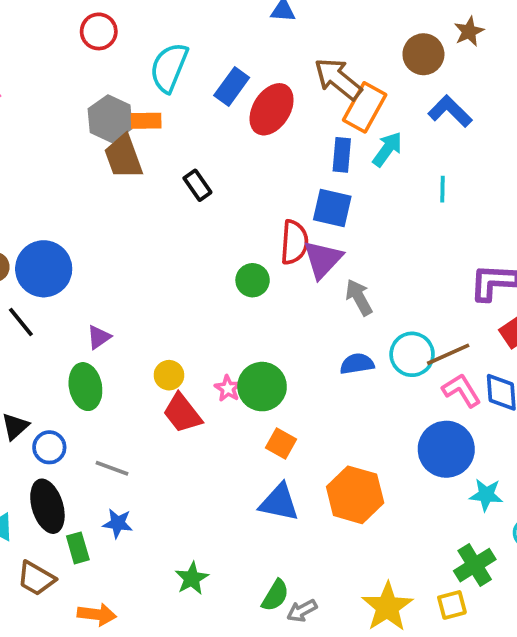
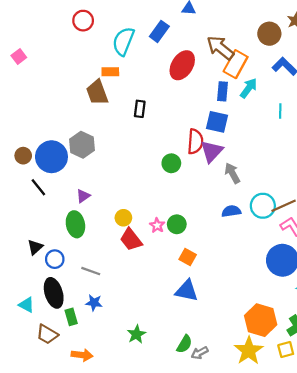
blue rectangle: (232, 87) -> (159, 31), moved
gray hexagon: (110, 119) -> (82, 145), moved
black rectangle: (197, 185) -> (140, 109), turned 42
green circle: (262, 387) -> (177, 224), size x0.7
orange hexagon: (355, 495) -> (261, 320), moved

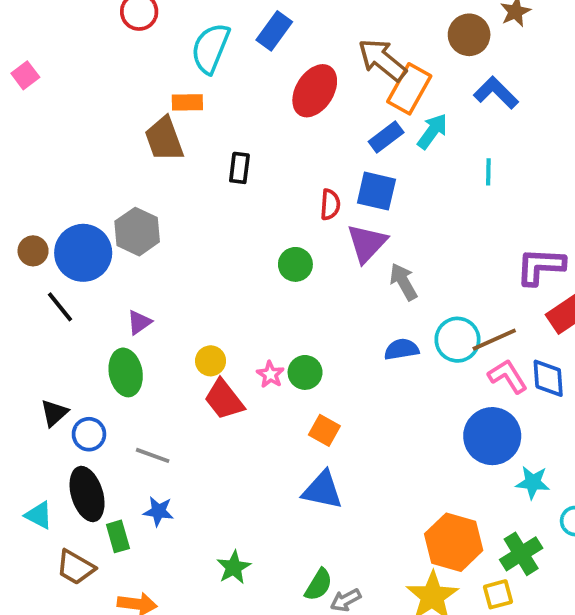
blue rectangle: (223, 91) -> (386, 137), turned 48
red semicircle: (195, 141) -> (330, 205), moved, size x0.7

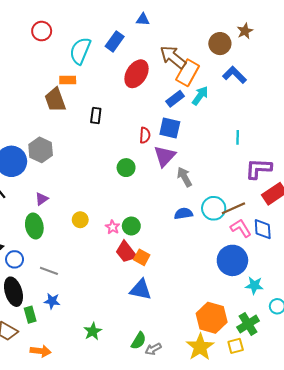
cyan line: (488, 172) -> (238, 137), moved
red trapezoid: (224, 399) -> (126, 252), moved

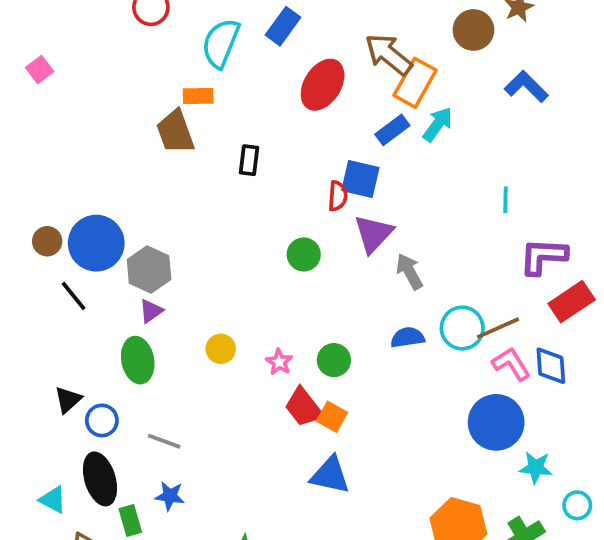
blue L-shape: (235, 75) -> (526, 87), moved
blue square: (170, 128) -> (360, 179), moved
gray hexagon: (41, 150) -> (149, 270), moved
green circle: (131, 226) -> (334, 360), moved

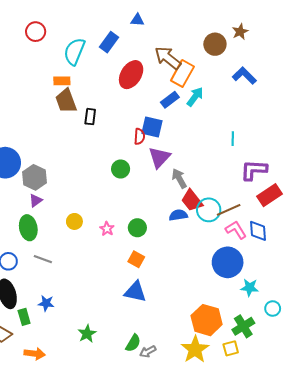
brown trapezoid: (175, 132) -> (66, 101), moved
red trapezoid: (304, 407) -> (192, 200), moved
gray line: (164, 441) -> (43, 259), moved

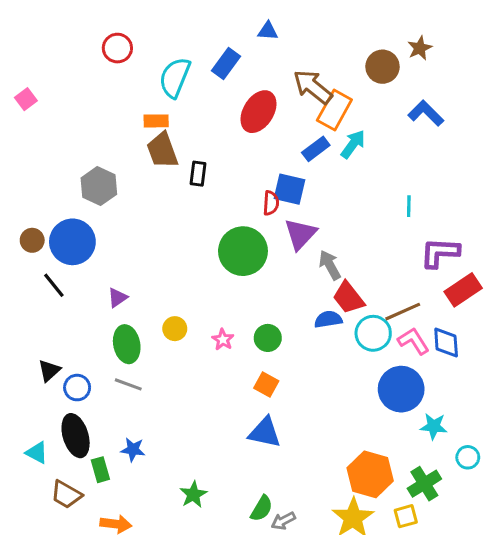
green circle: (121, 169) -> (243, 251), size x1.8
gray hexagon: (35, 177) -> (99, 186), moved
cyan circle: (209, 210) -> (373, 333), moved
green ellipse: (28, 228) -> (127, 344), moved

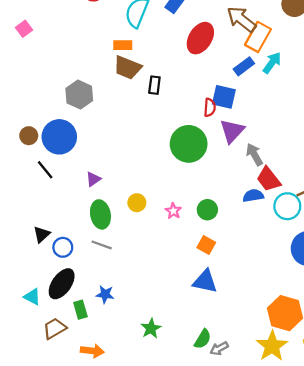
brown trapezoid: (162, 150) -> (127, 67), turned -48
black ellipse: (76, 436) -> (62, 284), turned 52
brown trapezoid: (66, 495) -> (55, 328), turned 120

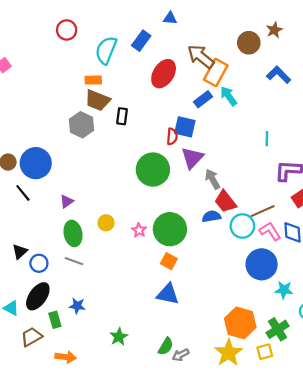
cyan arrow: (272, 63) -> (229, 96), turned -72
gray hexagon: (79, 95) -> (82, 125), moved
green circle: (207, 210) -> (170, 229), size x1.8

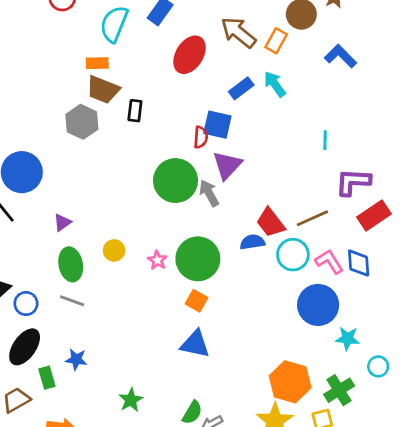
orange rectangle: (216, 73) -> (276, 41), moved, size x0.7
gray arrow: (213, 179) -> (209, 193), moved
brown line: (263, 211) -> (312, 218), moved

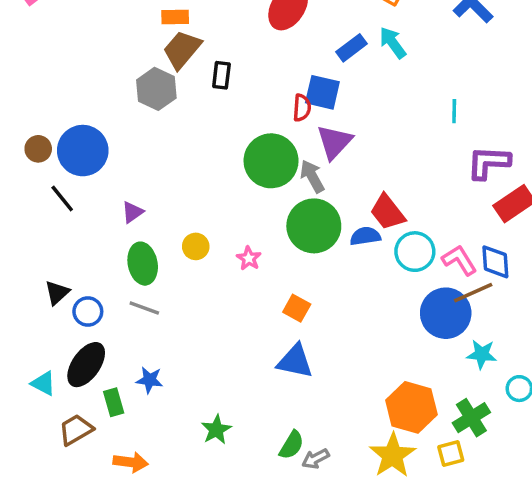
brown trapezoid: (103, 90) -> (182, 50), turned 108
brown line: (312, 218) -> (473, 293), moved
green circle: (198, 259) -> (314, 226), moved

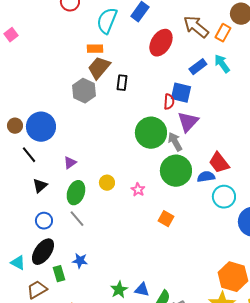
cyan circle: (415, 252) -> (224, 197), moved
green ellipse: (143, 264) -> (76, 193), turned 30
black triangle: (57, 293) -> (40, 186), moved
gray line: (144, 308) -> (77, 219), turned 30
blue triangle: (295, 361) -> (142, 290), moved, size x0.7

